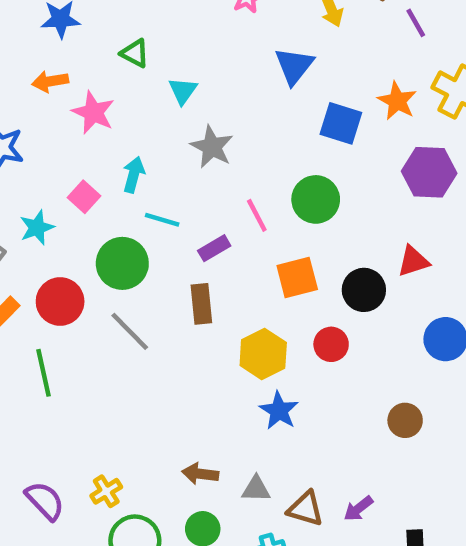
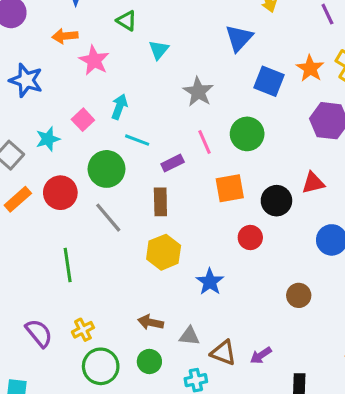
gray star: (212, 147) -> (198, 92), moved
yellow hexagon: (263, 354) -> (164, 252), moved
green line: (43, 373) -> (68, 265), moved

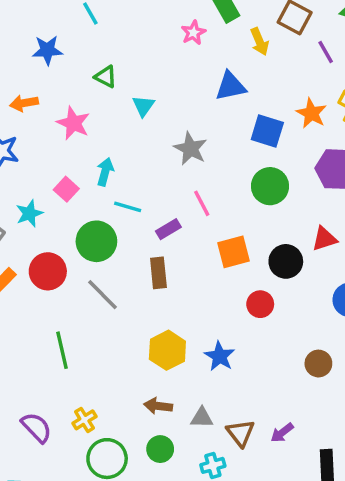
orange arrow: (65, 36) -> (24, 103), moved
blue triangle: (239, 38) -> (231, 86), turned 40
green circle: (247, 134) -> (270, 186), moved
yellow hexagon: (164, 252) -> (167, 350), moved
brown triangle: (223, 353) -> (241, 433), turned 36

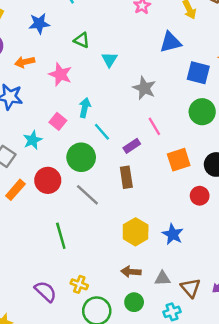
cyan line: (128, 207) -> (102, 132), turned 36
yellow cross: (84, 420) -> (79, 284), turned -35

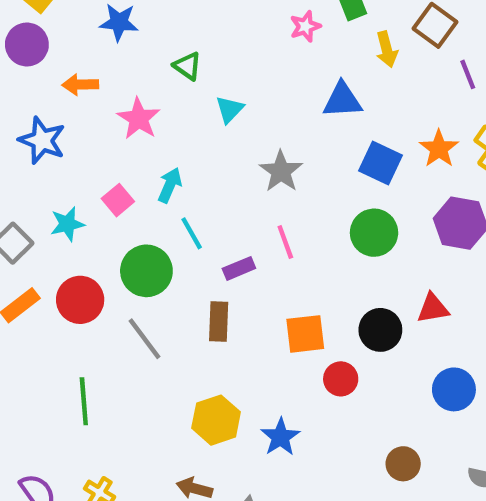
orange square: (179, 160) -> (305, 334), moved

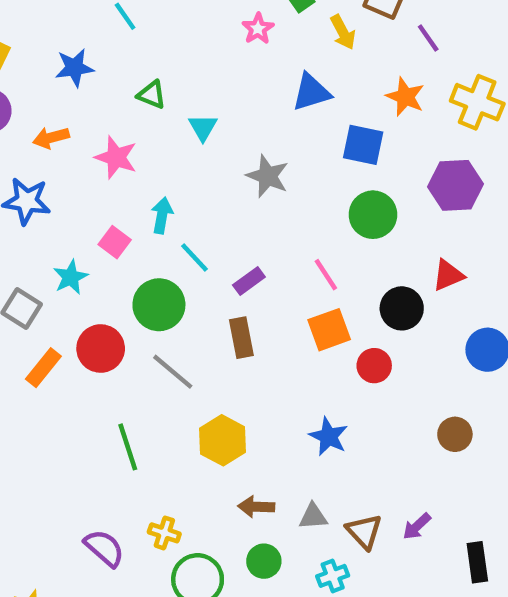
orange star: (439, 149) -> (405, 97), moved
pink line: (285, 242) -> (326, 275), moved
yellow hexagon: (216, 420) -> (222, 440), moved

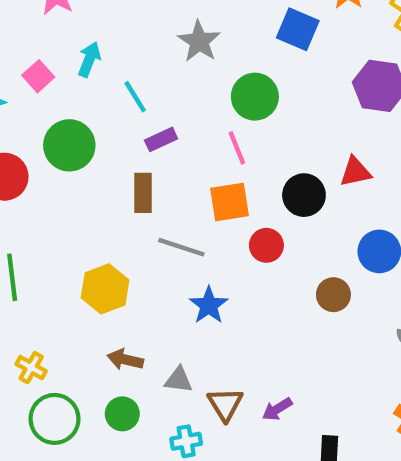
green circle: (373, 215) -> (255, 97), moved
cyan line: (195, 258) -> (135, 97), moved
gray line: (173, 372) -> (181, 247), moved, turned -33
brown circle: (455, 434) -> (333, 295), moved

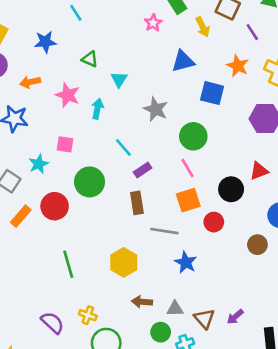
cyan arrow: (89, 59) -> (97, 109), moved
pink square: (38, 76) -> (65, 144), turned -30
green circle: (122, 414) -> (161, 332), moved

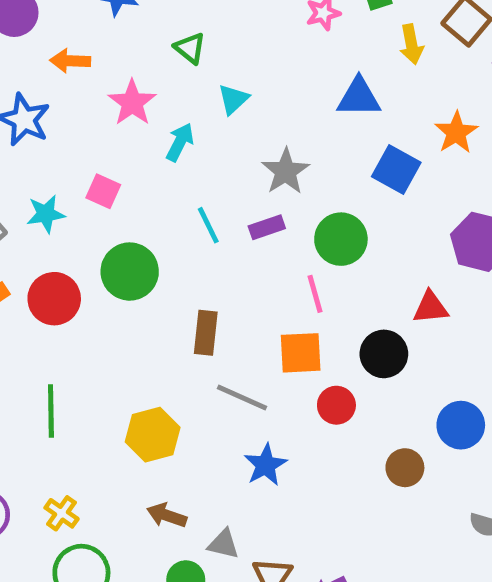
purple rectangle: (143, 170) -> (267, 227), moved
red triangle: (259, 171) -> (431, 307), moved

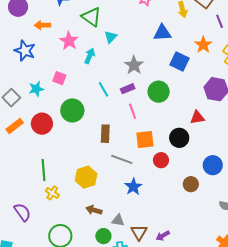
green triangle: (190, 48) -> (91, 17), size x1.5
pink line: (315, 294) -> (133, 111), moved
yellow cross: (62, 513) -> (52, 193), moved

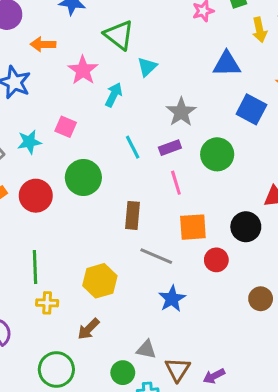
yellow cross: (52, 193) -> (47, 303), turned -32
brown arrow: (94, 210) -> (89, 329), moved, turned -63

